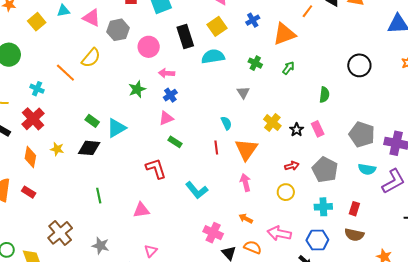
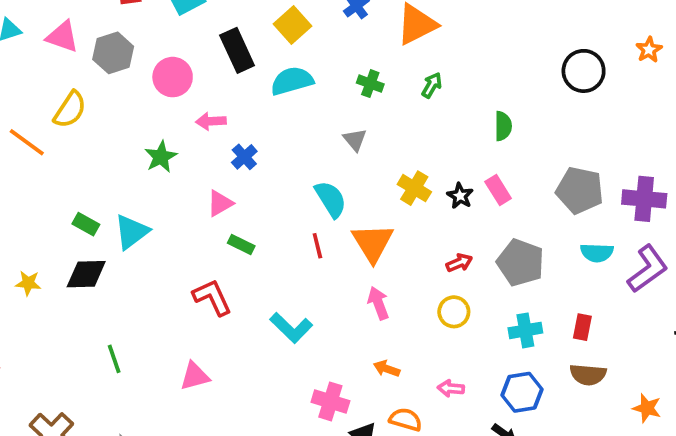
black circle: (359, 65) -> (584, 71), moved
blue cross: (170, 95) -> (244, 157), moved
cyan semicircle: (226, 123) -> (331, 199), size x1.5
pink arrow: (279, 233) -> (451, 388), size x0.6

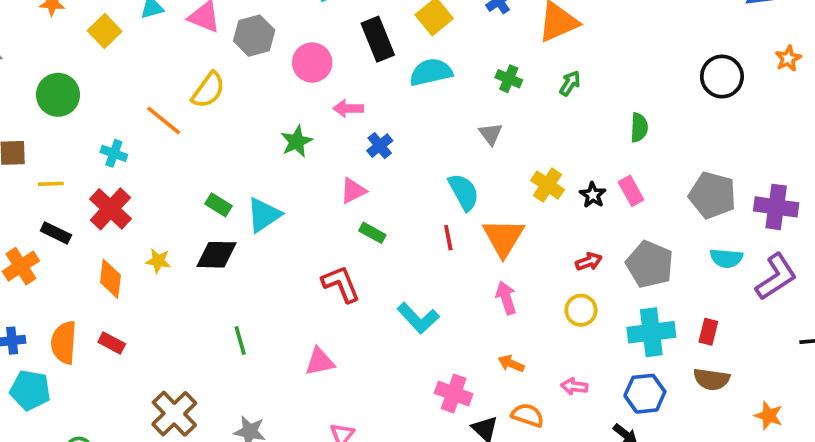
cyan cross: (525, 330) -> (651, 332), size x1.4

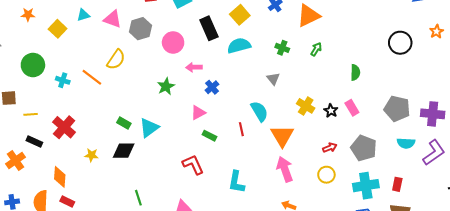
cyan cross: (114, 153) -> (63, 80), moved
red line: (448, 238) -> (241, 129), moved
orange diamond: (110, 279) -> (60, 177), moved
pink arrow: (506, 298) -> (285, 169), size x1.4
cyan L-shape: (418, 318) -> (236, 182), turned 55

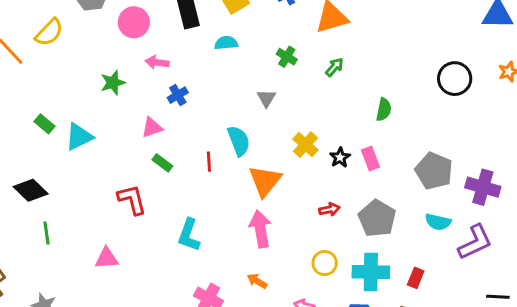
cyan semicircle: (239, 46) -> (226, 43), size x0.7
black diamond: (124, 151) -> (31, 190), moved, turned 35
yellow circle: (326, 175) -> (325, 263), moved

